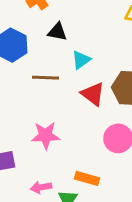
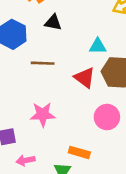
cyan triangle: (81, 60) -> (98, 46), moved, turned 36
pink arrow: (41, 187) -> (26, 160), moved

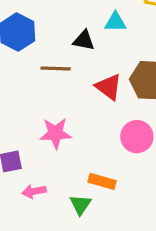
black triangle: (53, 23) -> (84, 40), moved
cyan triangle: (98, 46) -> (115, 22), moved

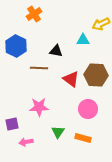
cyan triangle: (115, 22) -> (83, 40), moved
orange rectangle: (102, 181) -> (83, 138), moved
green triangle: (80, 205) -> (58, 132), moved

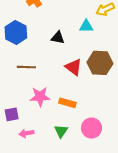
brown line: (39, 68) -> (26, 67), moved
pink circle: (88, 109) -> (91, 128), moved
green triangle: (58, 132) -> (61, 131), moved
orange rectangle: (83, 138) -> (67, 103), moved

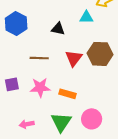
brown line: (26, 67) -> (39, 58), moved
red triangle: (74, 67) -> (74, 58), turned 30
purple square: (12, 114) -> (12, 84), moved
green triangle: (61, 131) -> (61, 122), size x1.5

